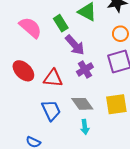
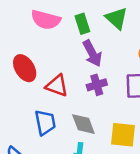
pink semicircle: (30, 28) -> (46, 20), turned 140

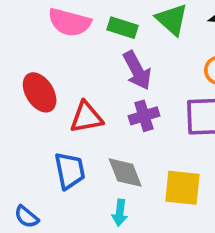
green rectangle: (82, 24) -> (123, 28), turned -54
red triangle: (57, 86) -> (86, 117), turned -30

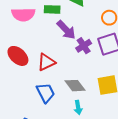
purple cross: (144, 116) -> (84, 46), moved

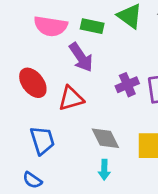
purple arrow: (66, 30) -> (81, 57), moved
blue trapezoid: (45, 93) -> (42, 140), moved

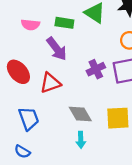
pink semicircle: (51, 26) -> (30, 25), size x0.7

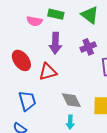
green rectangle: (64, 23) -> (56, 14), moved
purple arrow: (57, 49) -> (55, 43), turned 35
purple cross: (96, 69) -> (88, 47), moved

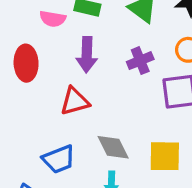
red ellipse: (21, 60) -> (26, 63), moved, turned 35
blue trapezoid: (27, 101) -> (59, 159), moved, turned 85

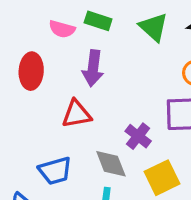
purple cross: (140, 61) -> (138, 136), moved, turned -35
yellow square: (165, 156) -> (162, 178), turned -32

